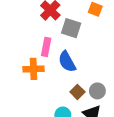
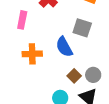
gray square: (71, 28) -> (82, 28), moved
pink rectangle: (46, 47) -> (22, 20), moved

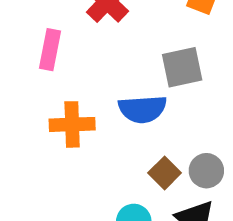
gray square: (82, 28) -> (182, 67), turned -30
blue semicircle: (64, 47) -> (143, 109), turned -65

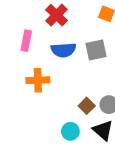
blue semicircle: (143, 109) -> (63, 50), moved

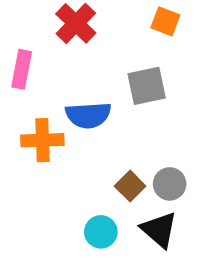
blue semicircle: (63, 50) -> (88, 115), moved

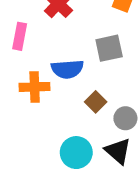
brown square: (130, 186) -> (96, 102), moved
cyan circle: (101, 232) -> (76, 153), size x1.4

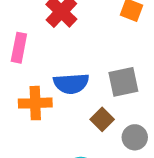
gray square: (109, 48) -> (123, 82), moved

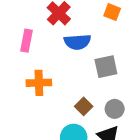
blue semicircle: (71, 84) -> (77, 42), moved
brown square: (102, 119) -> (84, 106), moved

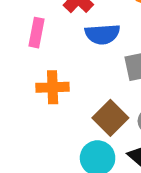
brown square: (84, 106) -> (110, 118), size x1.5

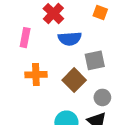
brown square: (110, 118) -> (74, 80), moved

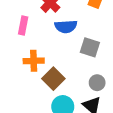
gray square: (95, 60) -> (90, 47), turned 30
brown square: (74, 80) -> (53, 79), moved

